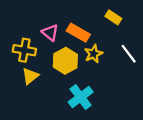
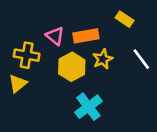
orange rectangle: (78, 33) -> (86, 36), turned -40
yellow triangle: (30, 76) -> (18, 84), moved

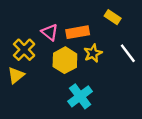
yellow cross: (27, 55) -> (24, 50), turned 35

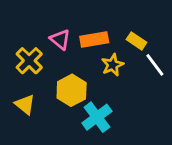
yellow rectangle: (113, 17) -> (136, 41), moved
yellow hexagon: (65, 60) -> (72, 90), moved
yellow triangle: (16, 75) -> (25, 104), moved, turned -42

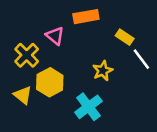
orange rectangle: (94, 39) -> (86, 17), moved
yellow star: (112, 65) -> (103, 71), moved
yellow hexagon: (72, 90) -> (50, 82), moved

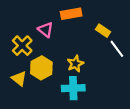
yellow star: (103, 71) -> (75, 64), moved
cyan cross: (89, 107) -> (73, 88), turned 35

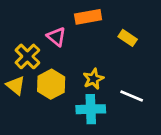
white line: (117, 49) -> (132, 96), moved, turned -30
yellow triangle: (19, 79) -> (16, 85), moved

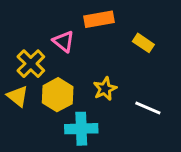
cyan cross: (91, 109) -> (81, 129), moved

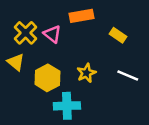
yellow cross: (31, 64) -> (26, 33), moved
yellow triangle: (18, 96) -> (16, 62), moved
white line: (148, 108) -> (128, 75), moved

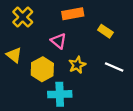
yellow cross: (26, 33) -> (23, 17), moved
pink triangle: (52, 34) -> (59, 41), moved

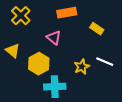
yellow star: (77, 65) -> (82, 67), moved

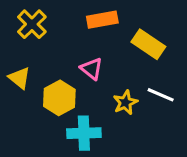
yellow rectangle: (97, 29) -> (148, 44), size x1.5
pink triangle: (54, 38) -> (92, 69), moved

